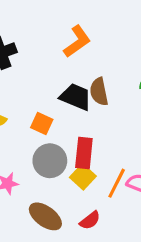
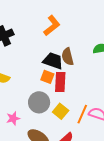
orange square: (42, 124) -> (47, 77), moved
red rectangle: (84, 153) -> (60, 82), moved

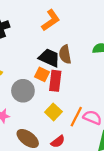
gray circle: (39, 102) -> (23, 91), moved

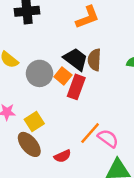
gray circle: (23, 91) -> (40, 73), moved
yellow square: (53, 112) -> (34, 121), moved

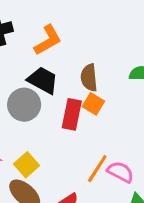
orange L-shape: (87, 17) -> (48, 40), moved
black trapezoid: (76, 59) -> (43, 80), moved
orange square: (63, 76) -> (93, 104), moved

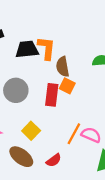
orange L-shape: (48, 40) -> (46, 48), moved, turned -50
black trapezoid: (43, 80) -> (27, 49), moved, turned -30
yellow square: (27, 165) -> (31, 131), moved

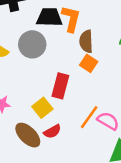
gray circle: (16, 90) -> (32, 44), moved
red rectangle: (52, 95) -> (60, 86), moved
red semicircle: (54, 160) -> (52, 131), moved

